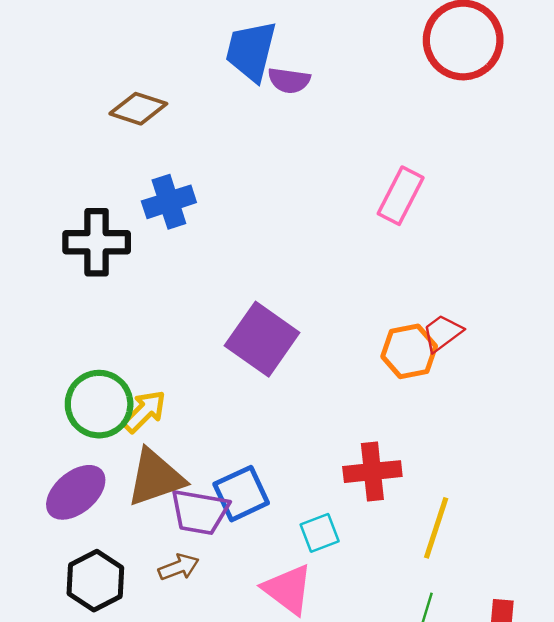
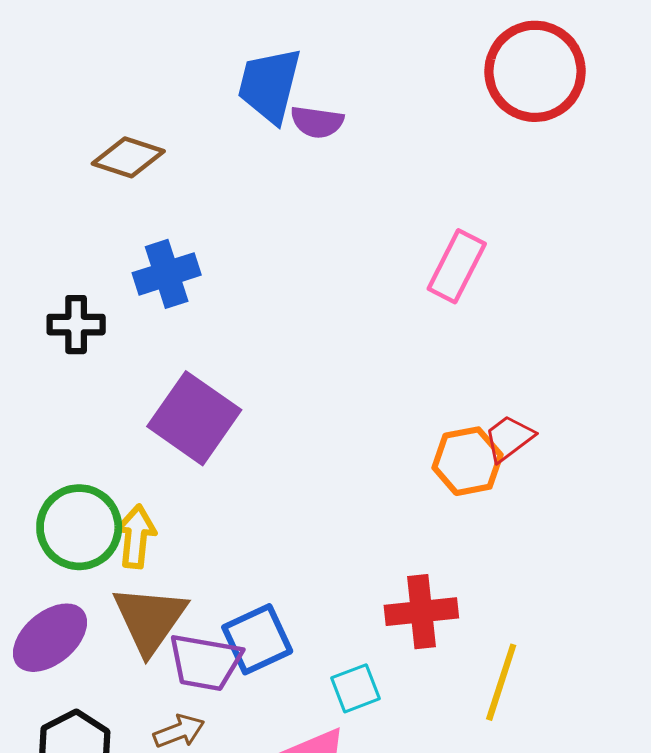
black cross: (97, 242) -> (76, 325), size x0.7
purple square: (262, 339) -> (194, 418), moved
yellow arrow: (144, 411) -> (136, 536), turned -39
brown triangle: (155, 478) -> (150, 619), turned -36

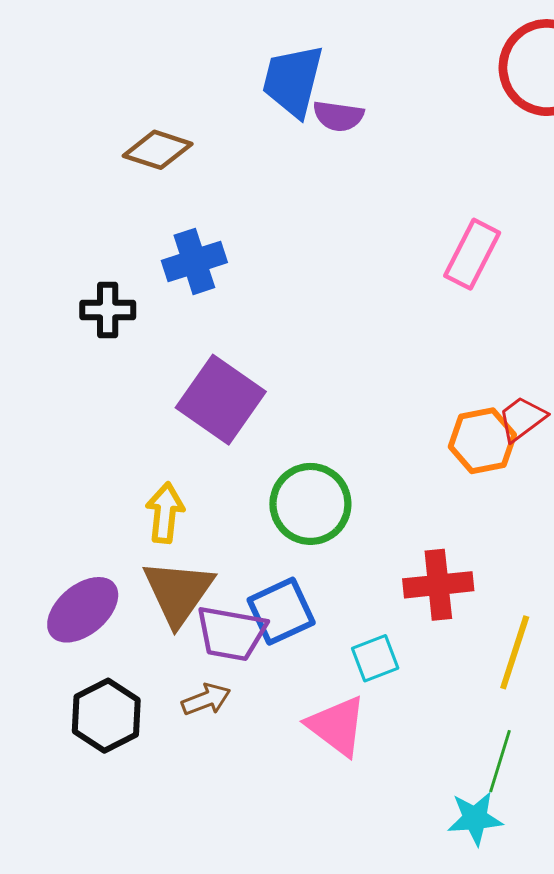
green circle: (79, 527) -> (310, 504), moved

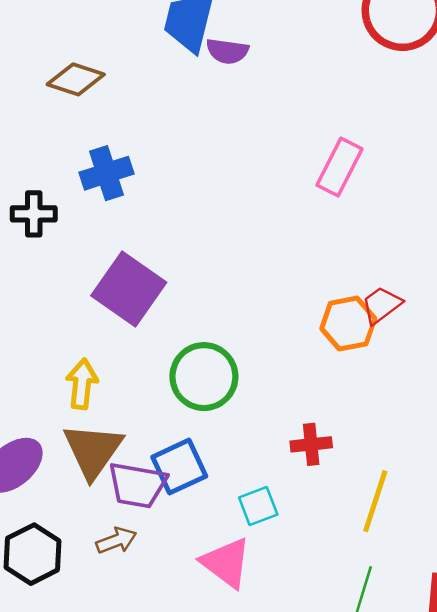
red cross: (438, 585) -> (311, 444), size x0.7

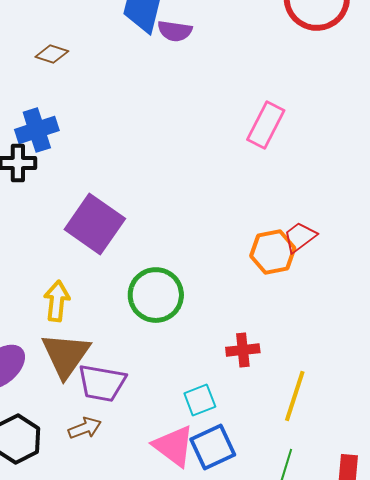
brown diamond: (76, 79) -> (52, 54), size x0.7
blue cross: (107, 173) -> (37, 130), moved
blue square: (179, 467) -> (213, 447), moved

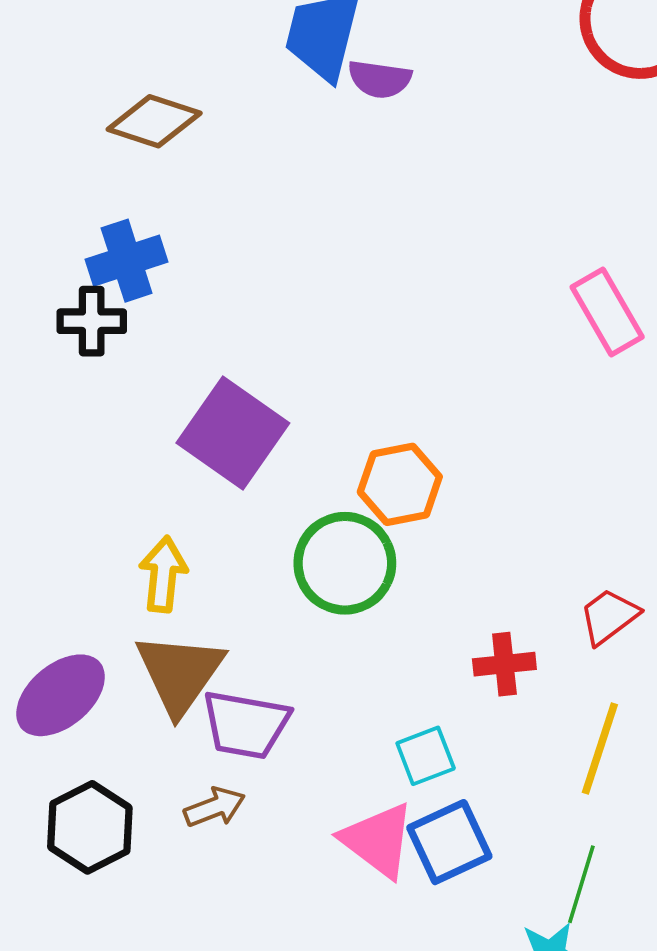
brown diamond: (52, 54) -> (154, 121), size x1.5
pink rectangle: (266, 125) -> (607, 312), moved, turned -57
red trapezoid: (300, 237) -> (609, 616), moved
orange hexagon: (273, 252) -> (400, 484), moved

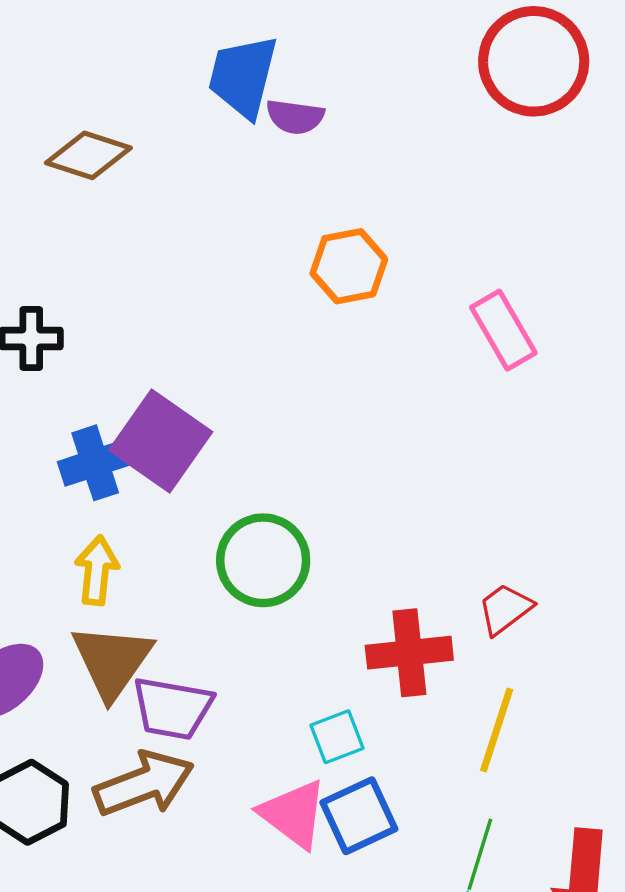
blue cross: (127, 261) -> (95, 463), moved
orange hexagon: (400, 484) -> (349, 266), moved
red cross: (504, 664) -> (409, 653), size x1.5
brown arrow: (215, 807) -> (144, 784), size x1.8

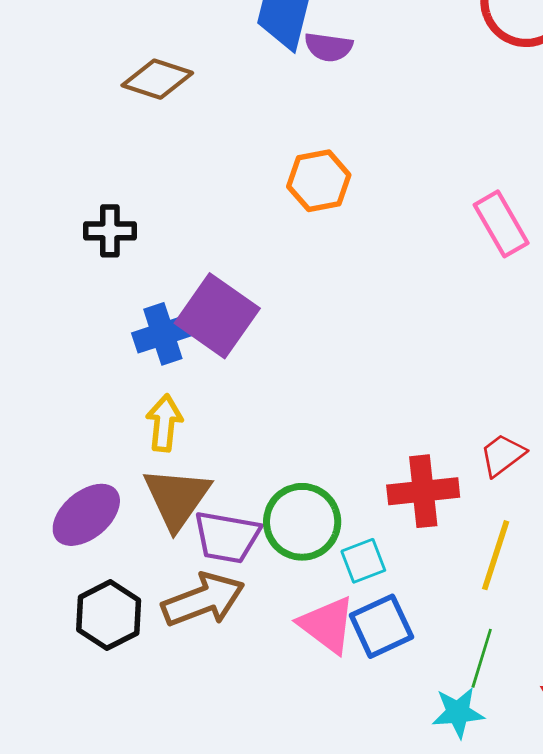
orange hexagon: (349, 266) -> (319, 181), moved
green circle: (263, 560) -> (302, 522), moved

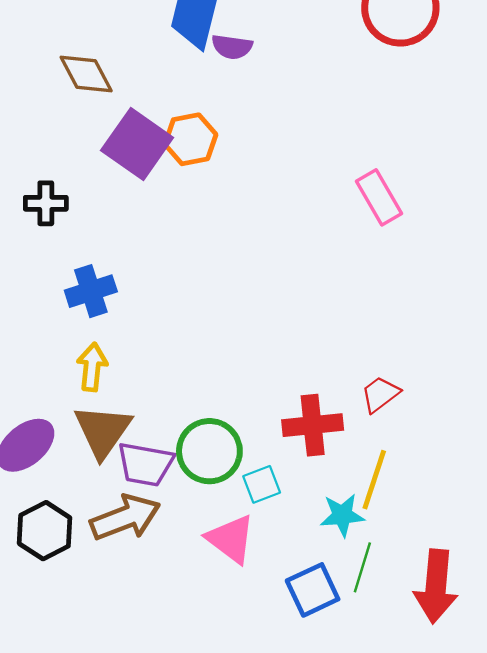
brown diamond: (157, 79) -> (86, 74), turned 44
orange hexagon: (319, 181) -> (190, 139), moved
purple square: (217, 316) -> (137, 144), moved
blue square: (381, 626) -> (313, 590), moved
cyan star: (458, 713) -> (342, 515), moved

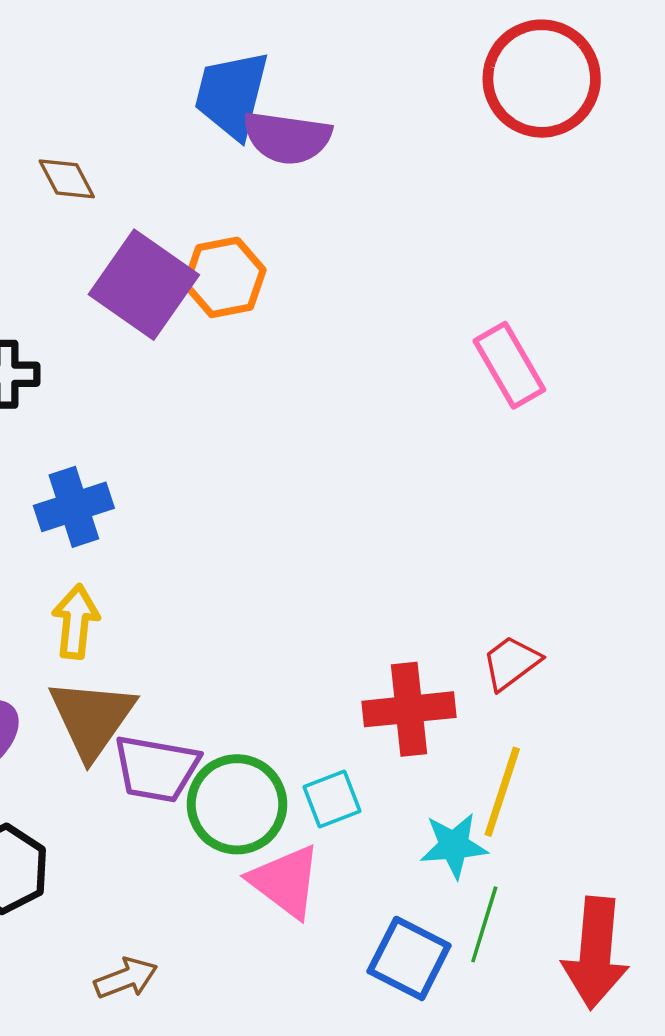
purple semicircle: (232, 47) -> (287, 138), size x1.4
brown diamond: (86, 74) -> (67, 179), size x0.7
green circle: (209, 451) -> (237, 804), moved
brown arrow: (125, 518) -> (126, 978), moved, size x0.6
blue square: (313, 590) -> (409, 958), turned -38

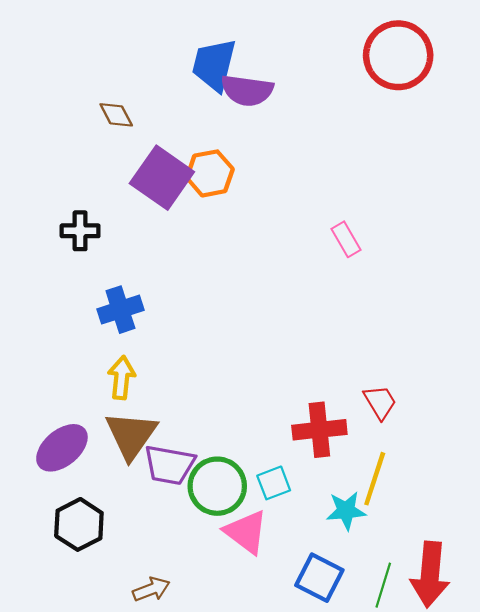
pink rectangle: (509, 365) -> (346, 239), moved, size x0.7
red trapezoid: (511, 663) -> (380, 402), turned 96
green line: (484, 924) -> (383, 585), moved

